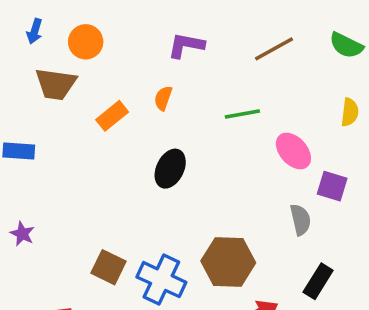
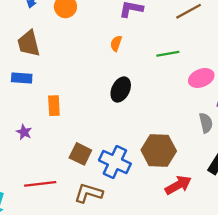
brown trapezoid: (56, 84) -> (29, 43), moved, turned 68
orange rectangle: (112, 116) -> (54, 106), moved, turned -54
pink ellipse: (293, 151) -> (201, 78), turned -70

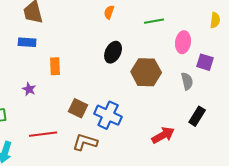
pink ellipse: (201, 78) -> (183, 42), turned -60
brown hexagon: (159, 150) -> (146, 72), moved

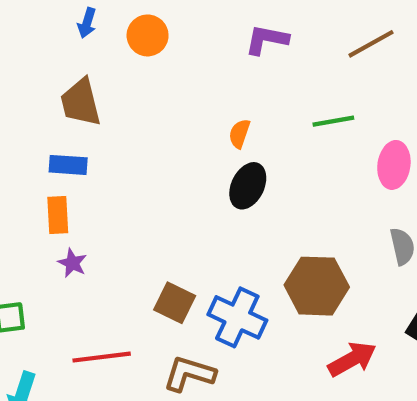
orange semicircle: (109, 12) -> (239, 134), moved
orange rectangle: (55, 66) -> (58, 215), moved
brown hexagon: (146, 72) -> (317, 286), moved

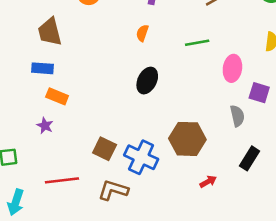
orange semicircle: (239, 134) -> (142, 33), moved
orange rectangle: (58, 215) -> (57, 96), moved, turned -65
red arrow: (352, 359) -> (208, 182), size x0.6

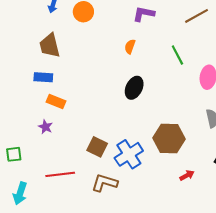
green line: (197, 43) -> (177, 55), turned 72
blue cross: (141, 157) -> (129, 154), turned 32

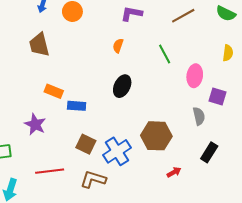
blue rectangle: (43, 77) -> (77, 106), moved
orange rectangle: (56, 101) -> (54, 91), moved
purple star: (45, 127) -> (35, 124), size x1.5

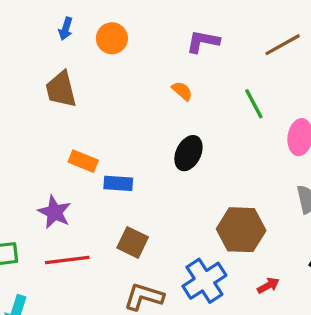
orange semicircle: (118, 46) -> (182, 91), turned 112
blue cross: (117, 151) -> (204, 281), moved
red line: (50, 171) -> (67, 260), moved

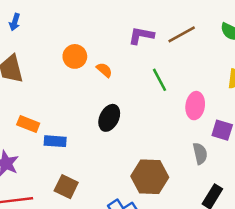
orange circle: (112, 38) -> (75, 56), moved
purple L-shape: (203, 41) -> (141, 36), moved

